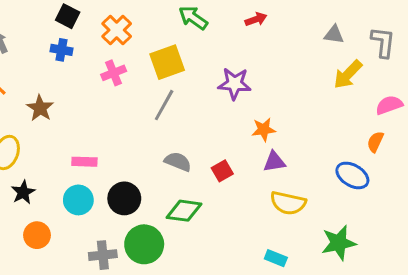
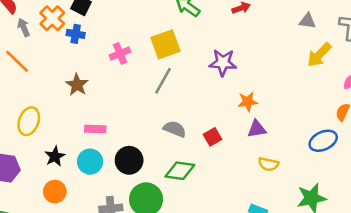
orange cross: (117, 30) -> (52, 18), moved
brown star: (40, 108) -> (77, 85), moved
blue ellipse: (352, 175) -> (323, 141), turned -56
black star: (23, 192) -> (55, 156), moved
yellow semicircle: (288, 203) -> (268, 164), size x0.7

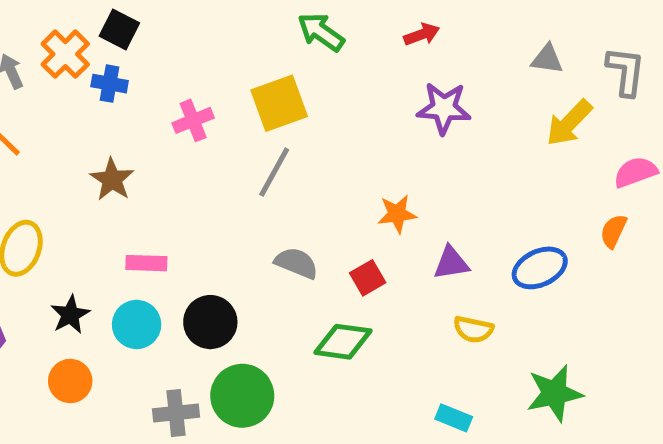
purple star: (223, 63) -> (444, 108), moved
orange star: (248, 102) -> (397, 214), moved
blue ellipse: (323, 141) -> (540, 268), moved
green diamond: (180, 171) -> (343, 342), moved

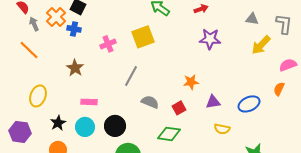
gray line: (274, 172) -> (131, 76), moved

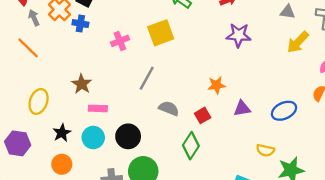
brown star: (75, 68) -> (82, 84), moved
yellow semicircle: (222, 129) -> (265, 150), moved
green diamond: (169, 134) -> (191, 146), turned -65

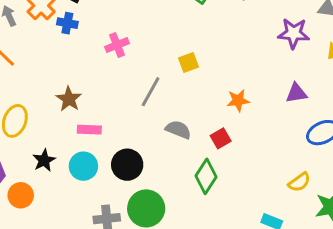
yellow square: (161, 33) -> (188, 63), moved, size x0.6
purple star: (239, 35) -> (294, 33), moved
purple triangle: (242, 108) -> (296, 93), moved
yellow semicircle: (265, 150) -> (299, 182), turned -48
orange circle: (62, 164) -> (21, 195), moved

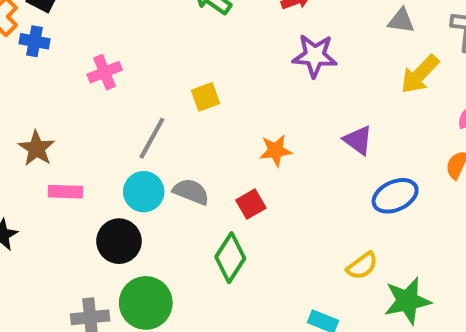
purple star: (294, 33) -> (315, 56), moved
purple triangle: (296, 93) -> (358, 140), turned 45
cyan circle: (83, 166) -> (144, 192), moved

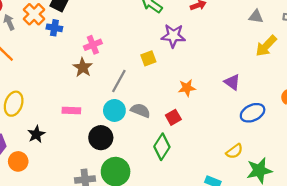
purple star: (315, 56) -> (173, 36), moved
brown star: (37, 148) -> (83, 67), moved

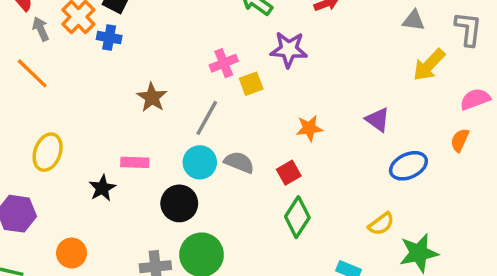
pink cross: (93, 45) -> (224, 63), moved
black star: (36, 134) -> (102, 188), moved
green diamond: (162, 147) -> (297, 217), moved
orange circle: (18, 161) -> (72, 253), moved

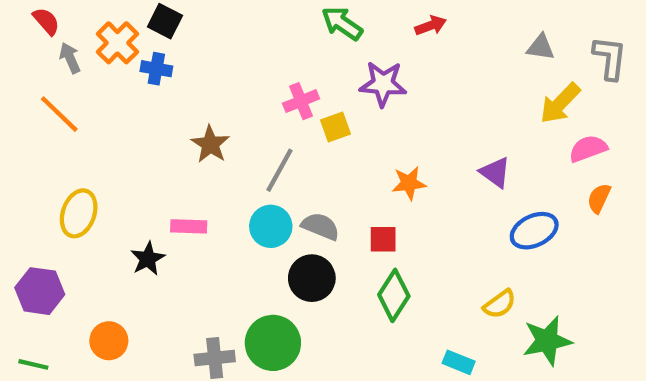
pink semicircle: (475, 99) -> (588, 149), moved
red square: (289, 173) -> (383, 239), turned 30
black circle: (179, 203) -> (312, 278), moved

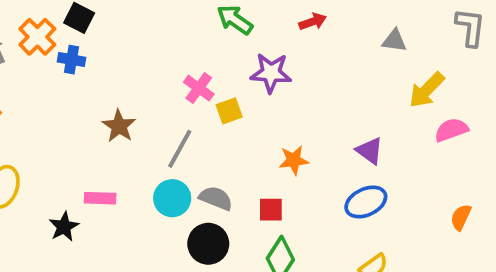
gray triangle: (541, 47) -> (394, 41), moved
gray L-shape: (610, 58) -> (470, 27), moved
pink cross: (301, 101) -> (199, 88), turned -32
orange semicircle: (599, 198) -> (461, 217), moved
blue ellipse: (534, 231) -> (366, 202), moved

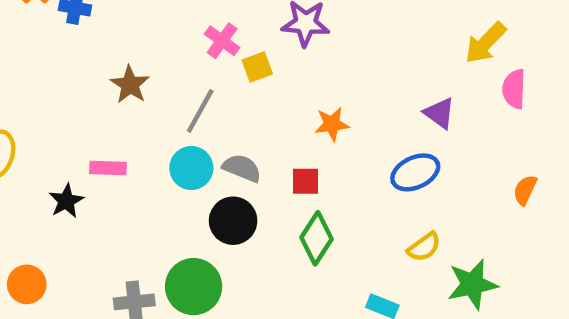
pink semicircle: (451, 130) -> (514, 89), turned -68
purple triangle: (370, 151) -> (439, 113), moved

